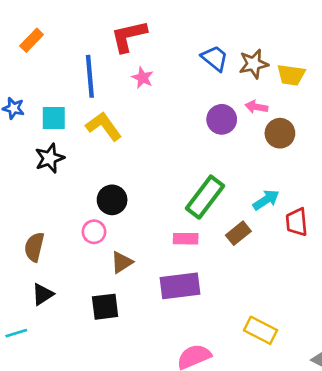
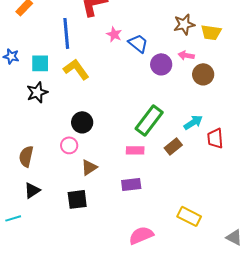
blue trapezoid: (215, 58) -> (138, 43), moved
pink star: (143, 78) -> (114, 34), moved
purple rectangle: (180, 286) -> (131, 184), size x0.7

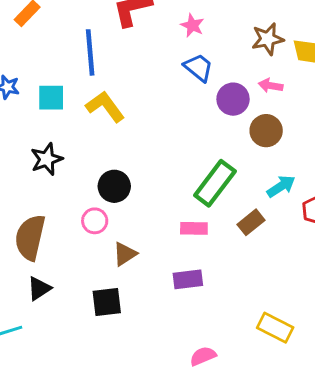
pink star: (114, 34) -> (192, 25), moved
brown circle: (203, 74) -> (266, 131), moved
black star: (37, 92) -> (47, 159), moved
brown semicircle: (26, 156) -> (30, 237), size x1.4
pink semicircle: (141, 235) -> (203, 356), size x0.7

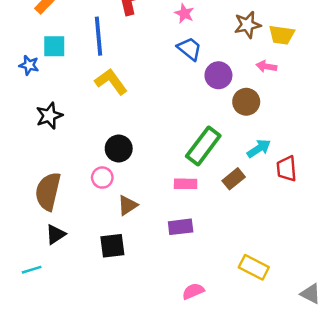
pink arrow: (271, 86) -> (266, 66), moved
cyan square: (51, 98) -> (54, 46), moved
black star: (47, 159) -> (49, 116), moved

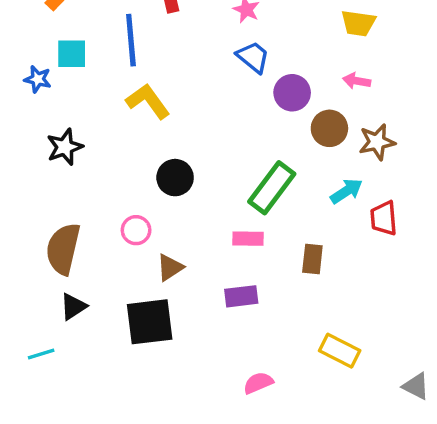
brown star: (247, 25) -> (377, 142), moved
yellow trapezoid: (282, 35) -> (358, 23), moved
black circle: (119, 148) -> (175, 178), moved
brown rectangle: (234, 179) -> (312, 259), moved, turned -45
black square: (112, 246) -> (150, 322), size x1.4

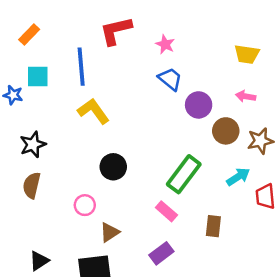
pink rectangle: (248, 239) -> (166, 211), turned 40
brown semicircle: (63, 249) -> (32, 185), moved, size x0.7
purple rectangle: (241, 296) -> (161, 253), turned -30

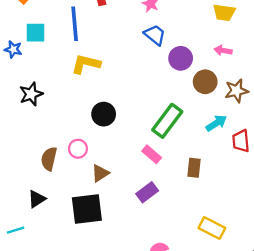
yellow L-shape: (93, 111) -> (86, 64), turned -40
brown semicircle: (32, 185) -> (49, 159), moved

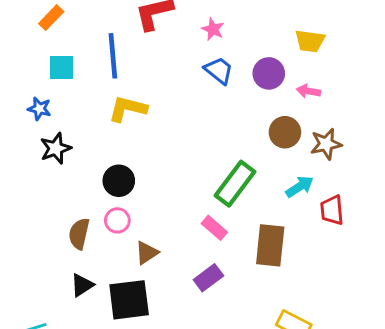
blue star: (13, 49) -> (39, 109), moved
purple circle: (181, 58) -> (269, 73), moved
black circle: (104, 114) -> (119, 181), moved
brown rectangle: (194, 168) -> (270, 245), size x1.6
black triangle: (37, 199) -> (82, 285), moved

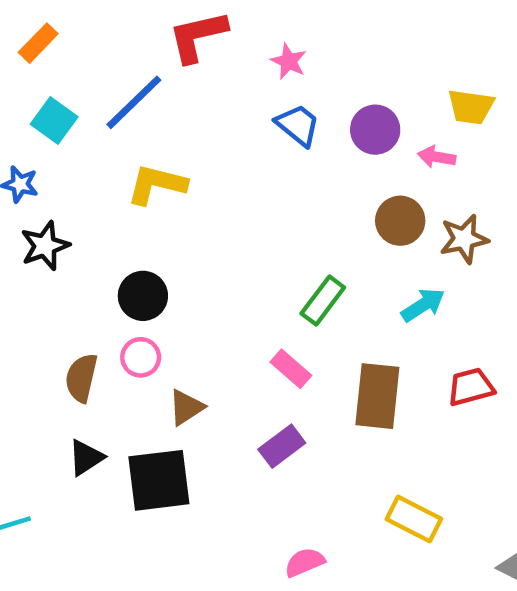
yellow trapezoid: (310, 41) -> (471, 107), moved
blue line: (113, 56) -> (134, 102), turned 51
cyan square: (61, 68) -> (54, 121), turned 36
green rectangle: (235, 184) -> (323, 300), size x0.7
red trapezoid: (332, 210) -> (471, 387), moved, turned 80

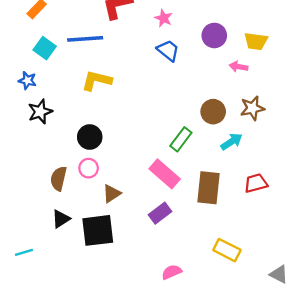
blue line: (134, 102) -> (85, 39), turned 40
purple circle: (375, 130) -> (214, 35), moved
brown circle: (400, 221) -> (213, 112), moved
pink rectangle: (291, 369) -> (165, 174), size x1.5

